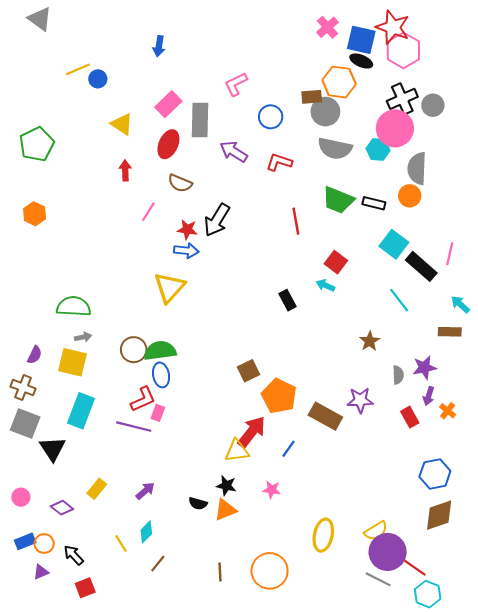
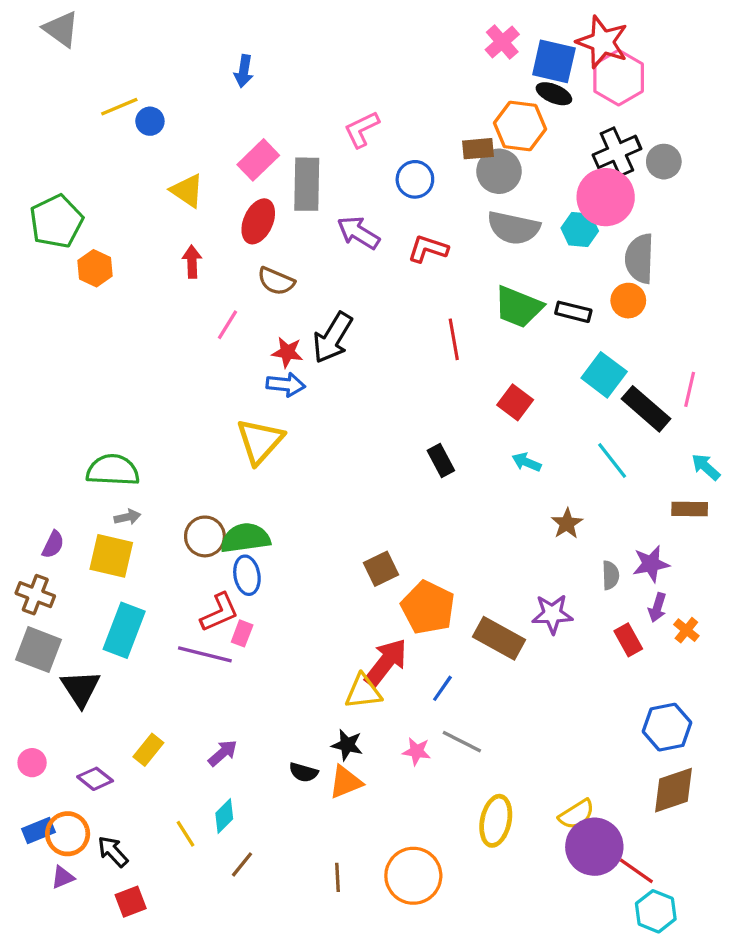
orange hexagon: (35, 214) -> (95, 268), moved
cyan arrow: (325, 285) -> (526, 462), moved
orange circle: (44, 544) -> (68, 834), size x1.4
gray line: (378, 579) -> (462, 742), moved

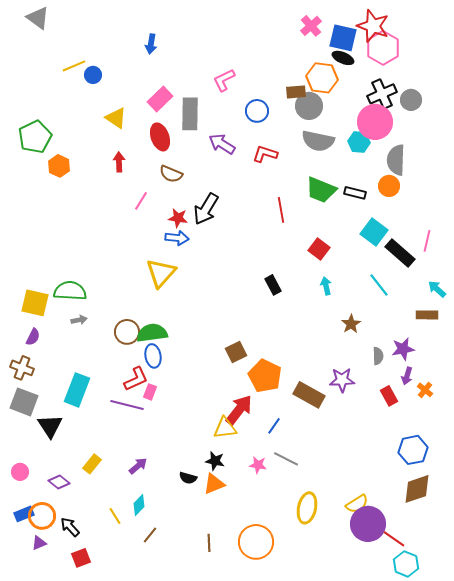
red ellipse: (258, 221) -> (160, 137), turned -44
cyan arrow: (526, 462) -> (326, 286), turned 54
yellow square: (111, 556) -> (35, 303), moved

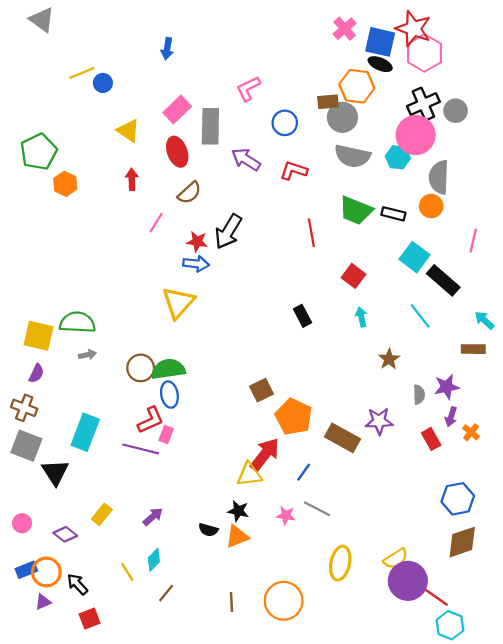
brown semicircle: (171, 174) -> (189, 193), turned -65
pink line: (427, 241) -> (473, 240), moved

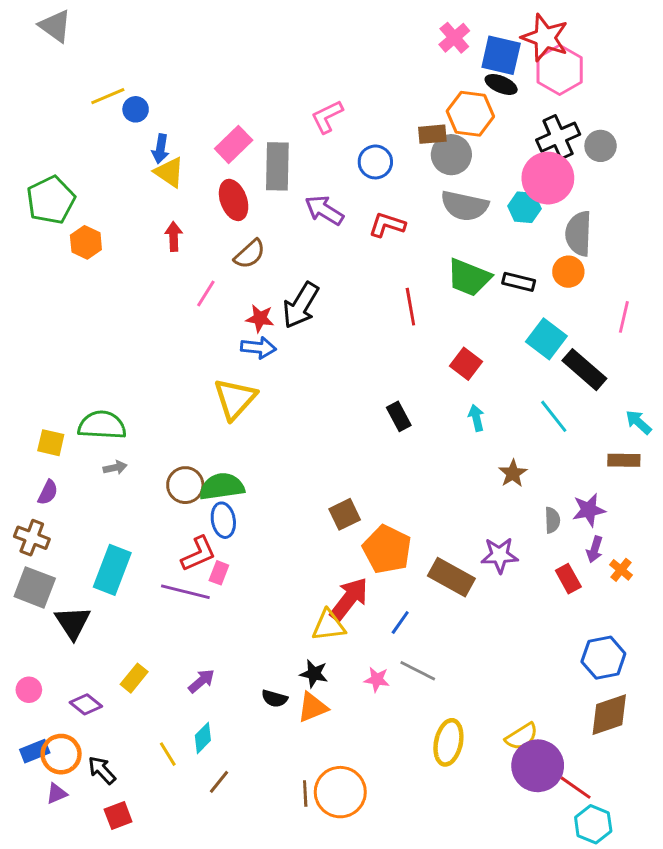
blue arrow: (167, 49) -> (160, 149), moved
yellow square: (39, 336) -> (51, 443), size x0.7
orange circle: (284, 601) -> (340, 792), moved

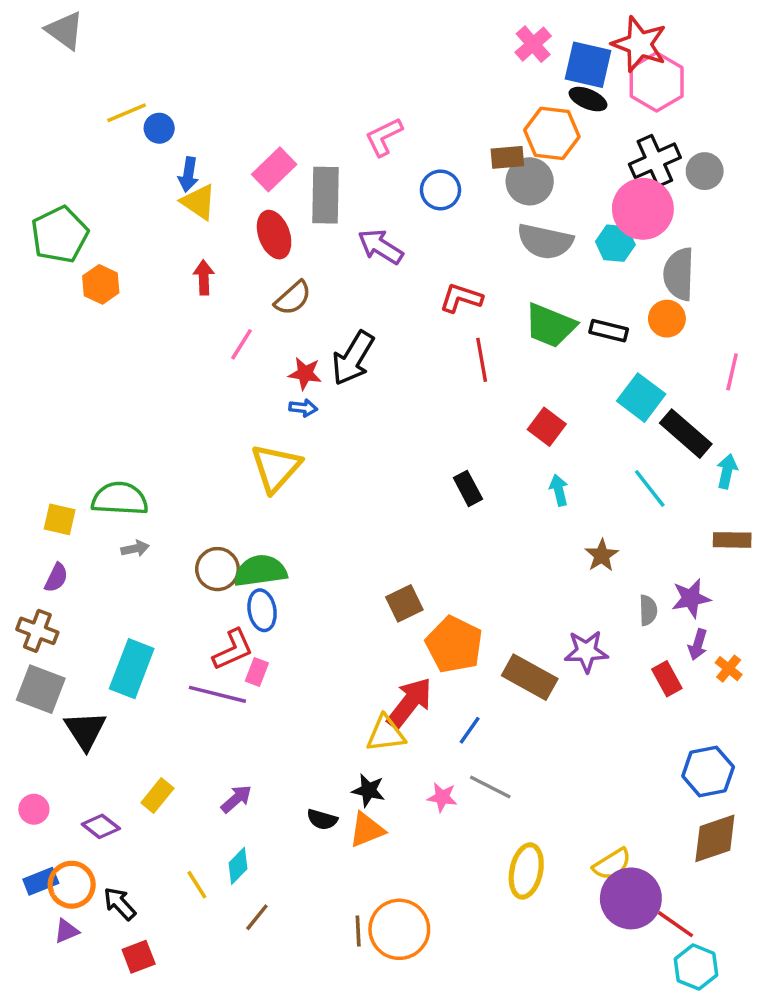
red L-shape: (387, 225) -> (461, 298), moved
blue arrow: (258, 348) -> (303, 408), size x0.7
cyan arrow: (639, 422) -> (727, 471), moved, turned 60

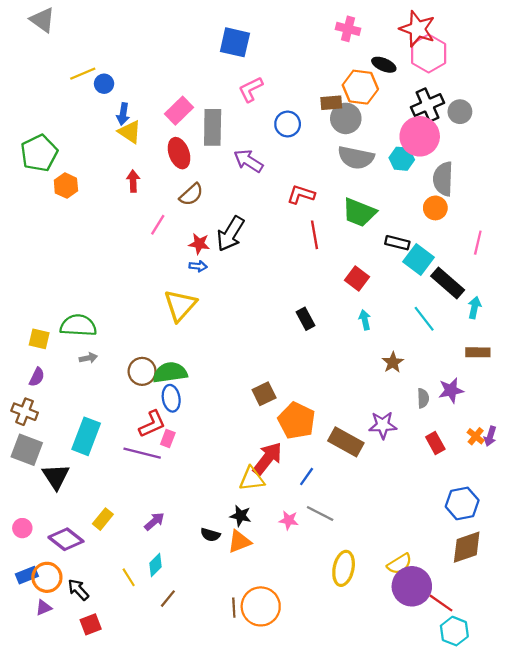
pink cross: (533, 44) -> (348, 29), turned -35
blue square: (588, 65) -> (235, 42), moved
black rectangle: (609, 331) -> (397, 243), moved
purple arrow: (698, 645) -> (490, 436), moved
purple diamond: (101, 826) -> (66, 539), size x1.4

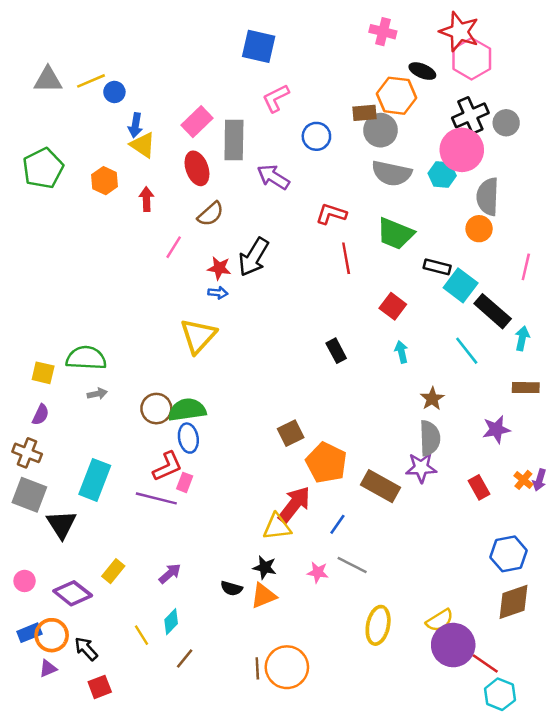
gray triangle: (42, 20) -> (48, 80), moved, turned -36
orange hexagon: (66, 186) -> (105, 181), moved
gray semicircle: (423, 398) -> (430, 438), moved, size x1.6

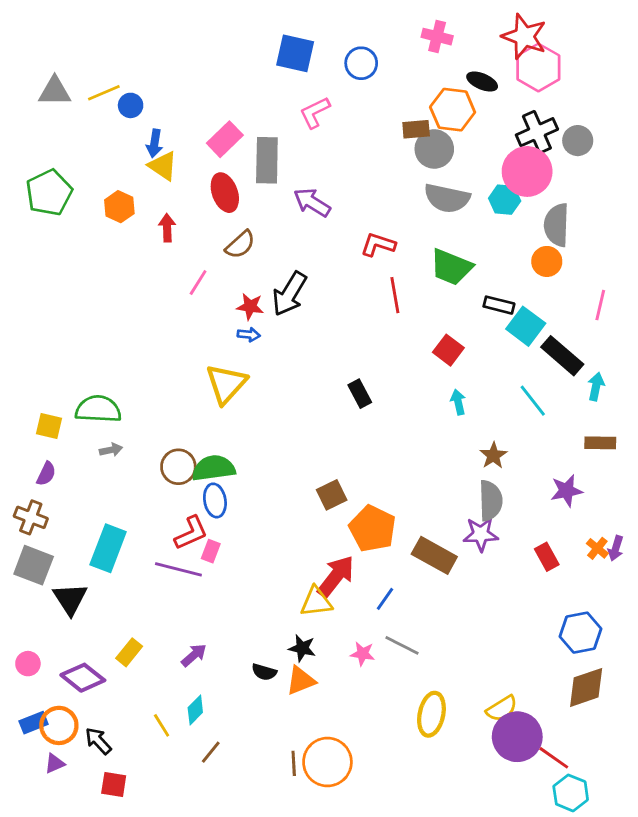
blue circle: (316, 136) -> (361, 63), moved
black rectangle: (336, 351) -> (360, 394), moved
red square: (100, 687) -> (114, 785), turned 30

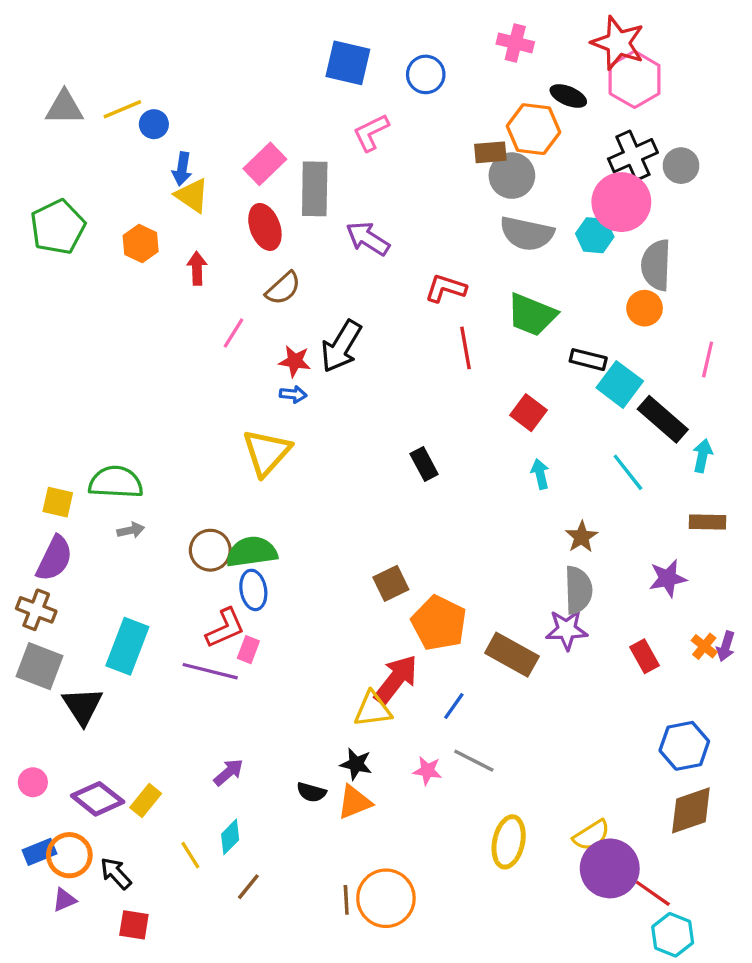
purple semicircle: (46, 474) -> (54, 558), size x1.6
yellow rectangle: (129, 652) -> (146, 800), moved

